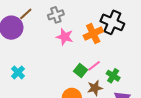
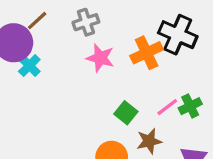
pink line: (94, 66) -> (167, 107), moved
cyan cross: (18, 72) -> (29, 66), moved
green cross: (113, 76) -> (190, 106), moved, turned 32

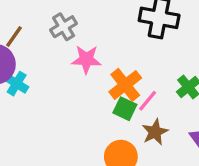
orange cross: (147, 53) -> (125, 85), moved
pink line: (167, 107) -> (148, 101), moved

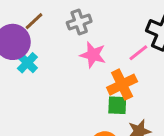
pink line: (148, 101) -> (138, 53), moved
green square: (125, 109) -> (117, 105), turned -35

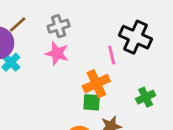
pink line: (138, 53) -> (112, 55), turned -66
pink star: (93, 55) -> (57, 53), moved

